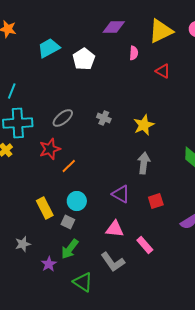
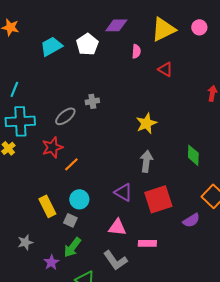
white pentagon: (84, 59) -> (87, 44), moved
gray cross: (104, 118) -> (92, 101), moved, turned -32
red square: (156, 201) -> (158, 199), size x1.8
pink rectangle: (145, 245) -> (147, 243), turned -48

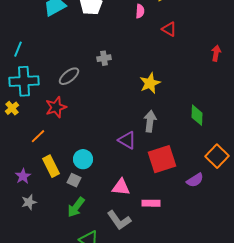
gray cross: (92, 101) -> (104, 58), moved
orange line: (71, 164) -> (38, 136), moved
purple triangle: (123, 192) -> (127, 140), moved
purple star: (51, 262) -> (23, 176), moved

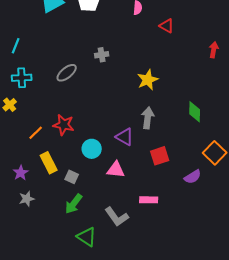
cyan cross: (24, 81) -> (22, 78), size x0.7
red star: (56, 107) -> (64, 125), moved, turned 30
cyan circle: (83, 159) -> (92, 149), moved
red square: (162, 159) -> (160, 156), size x0.7
pink triangle: (121, 187) -> (116, 170), moved

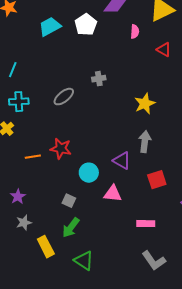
orange line: (36, 133) -> (33, 157), turned 35
yellow rectangle: (49, 163) -> (46, 247), moved
gray L-shape: (117, 217) -> (154, 261), moved

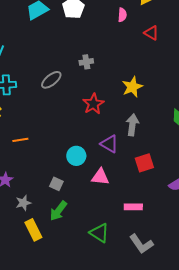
red star: (61, 149) -> (93, 104), moved, turned 30
gray star: (24, 223) -> (23, 203), moved
green triangle: (84, 261) -> (99, 233), moved

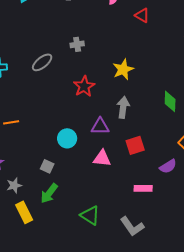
purple triangle: (109, 144) -> (100, 126), turned -30
pink triangle: (100, 177) -> (102, 158), moved
pink rectangle: (133, 207) -> (143, 188), moved

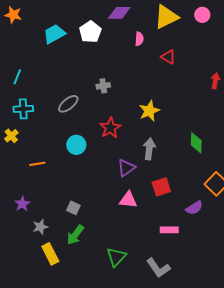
purple triangle: (100, 126) -> (126, 168), turned -36
cyan circle: (67, 138) -> (76, 145), moved
green triangle: (90, 215) -> (116, 257), turned 40

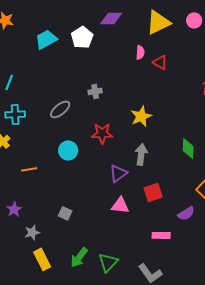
pink semicircle: (139, 39) -> (140, 52), moved
red star: (110, 128) -> (102, 133), turned 30
green arrow: (75, 235) -> (79, 257), moved

